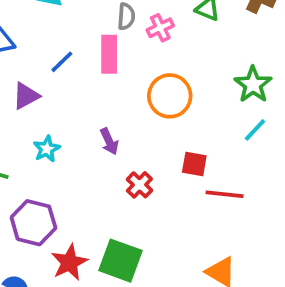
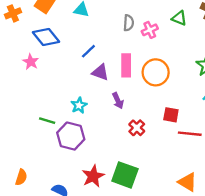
pink rectangle: (109, 54) -> (126, 65), moved
purple triangle: (26, 96) -> (100, 72), moved, turned 48
purple hexagon: (33, 223) -> (71, 136), moved

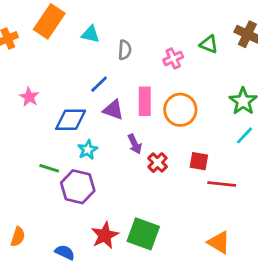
gray semicircle: (129, 23) -> (125, 50), moved
blue diamond: (46, 37) -> (71, 120), moved, turned -52
red cross: (137, 128) -> (158, 163), moved

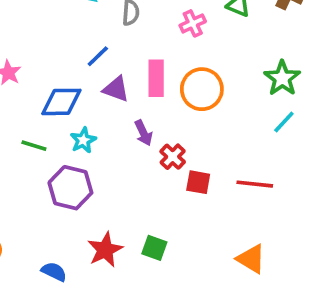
red square: (199, 161) -> (198, 182), moved
green line: (49, 168) -> (34, 146), moved
green square: (143, 234) -> (154, 248), size x0.6

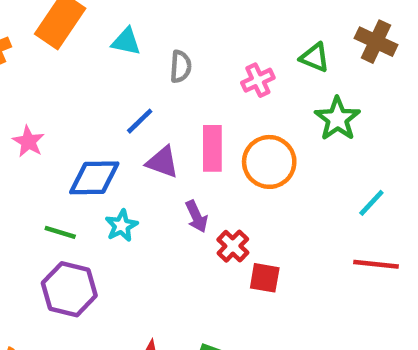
green star: (282, 78) -> (337, 119), moved
red line: (255, 184) -> (376, 264), moved
purple hexagon: (70, 188) -> (69, 289), moved

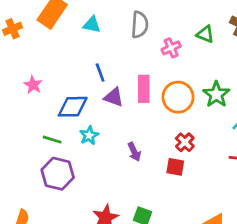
gray semicircle: (181, 67) -> (140, 25), moved, size x1.4
green star: (337, 119) -> (216, 94), moved
blue line: (140, 121) -> (100, 73), turned -66
purple arrow: (197, 217) -> (134, 152), moved
red cross: (233, 246) -> (185, 142), moved

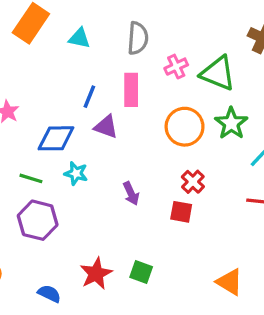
green triangle: (205, 34) -> (218, 73), moved, size x1.6
blue line: (100, 73) -> (89, 97), turned 42
pink rectangle: (144, 89) -> (131, 90), moved
cyan star: (89, 135) -> (76, 173), turned -30

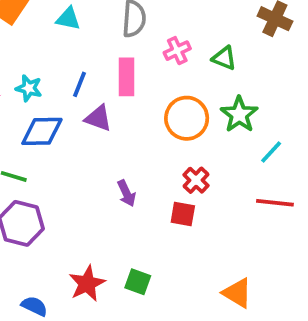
green triangle: (218, 73) -> (224, 58), size x0.6
cyan star: (76, 173) -> (29, 88), moved

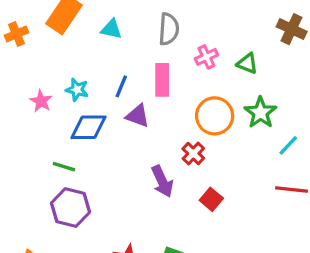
red cross: (196, 180) -> (193, 153), moved
purple arrow: (126, 193) -> (162, 181), size x1.4
red square: (183, 214) -> (211, 199), turned 30

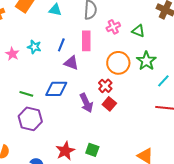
blue diamond: (89, 127) -> (56, 89), moved
red square: (211, 199) -> (109, 104), moved

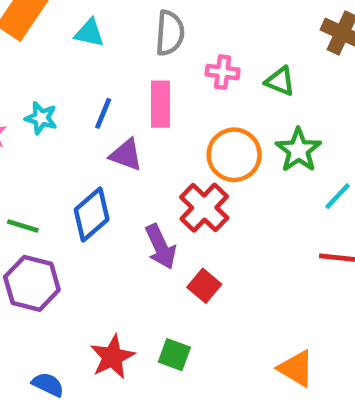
pink cross: (113, 27) -> (223, 72), turned 32
red cross: (105, 86) -> (204, 208), size x1.5
blue diamond: (56, 89) -> (92, 214), turned -40
red square: (109, 104) -> (204, 286), moved

